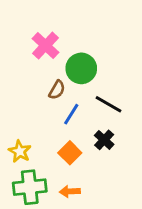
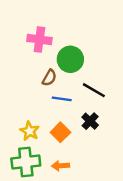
pink cross: (45, 46) -> (39, 39), turned -35
blue line: (71, 114) -> (62, 99), turned 66
yellow star: (20, 151) -> (30, 131), moved

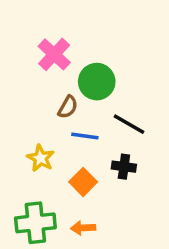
pink cross: (39, 39) -> (54, 54), turned 35
black cross: (90, 121) -> (124, 167), turned -35
yellow star: (30, 131) -> (41, 158), moved

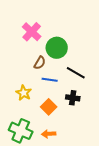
green cross: (35, 223) -> (21, 131), turned 30

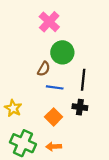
pink cross: (32, 32) -> (49, 22), moved
black line: (76, 73) -> (83, 80), turned 66
yellow star: (24, 93) -> (13, 108), moved

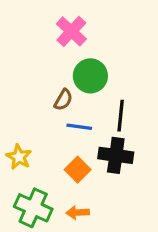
black cross: (80, 107) -> (116, 155), size x1.5

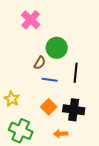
pink cross: (71, 31) -> (31, 20), moved
black cross: (116, 155) -> (74, 110), moved
orange arrow: (78, 213) -> (61, 134), moved

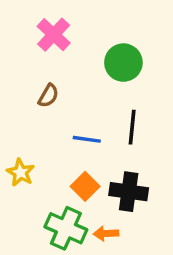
green circle: (57, 48) -> (123, 63), moved
brown semicircle: (40, 63) -> (48, 96), moved
green cross: (21, 131) -> (66, 228), moved

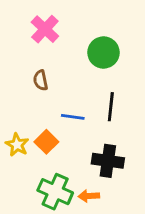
brown semicircle: (48, 96) -> (41, 80), turned 138
orange square: (85, 186) -> (46, 142), moved

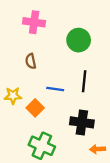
pink cross: (45, 29) -> (34, 22), turned -35
yellow star: (17, 145) -> (13, 96), moved, turned -30
orange arrow: (89, 196) -> (97, 149), moved

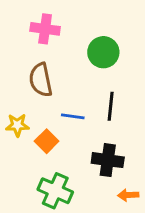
brown semicircle: (31, 61) -> (41, 80), size x1.6

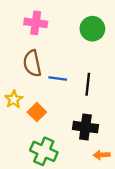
green circle: (103, 52) -> (92, 29), moved
blue line: (73, 116) -> (58, 78), moved
yellow star: (17, 125) -> (14, 99), turned -30

